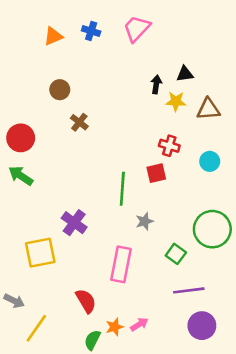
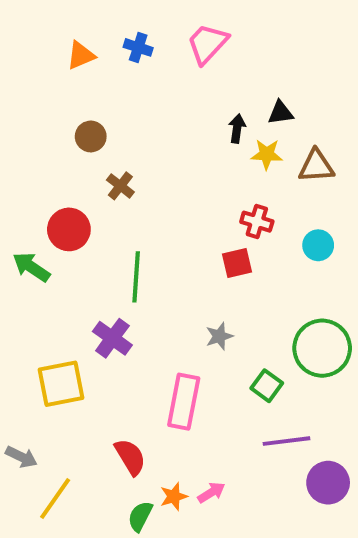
red circle: (21, 138) -> (69, 229), moved
green line: (122, 189) -> (136, 277), moved
purple circle: (202, 326) -> (328, 483), moved

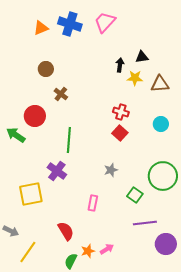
blue cross: (138, 47) -> (70, 24), size x1.6
red cross: (257, 222) -> (121, 112), moved
red square: (237, 263) -> (120, 133), turned -35
pink rectangle: (184, 402) -> (93, 203), size x0.6

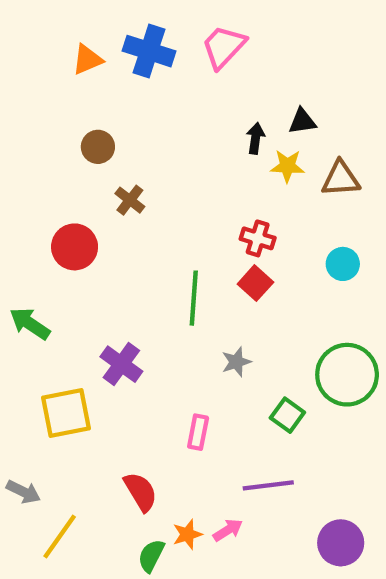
green arrow: (16, 135) -> (30, 324), moved
green line: (69, 140) -> (194, 298), moved
purple line: (145, 223) -> (268, 485), moved
purple circle: (166, 244) -> (341, 543), moved

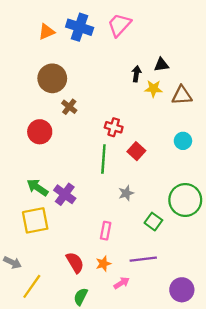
brown circle: (98, 147) -> (52, 78), size x1.6
red cross: (258, 238) -> (114, 127), moved
green arrow: (30, 324) -> (37, 187), moved
orange star: (187, 534) -> (103, 264), moved

